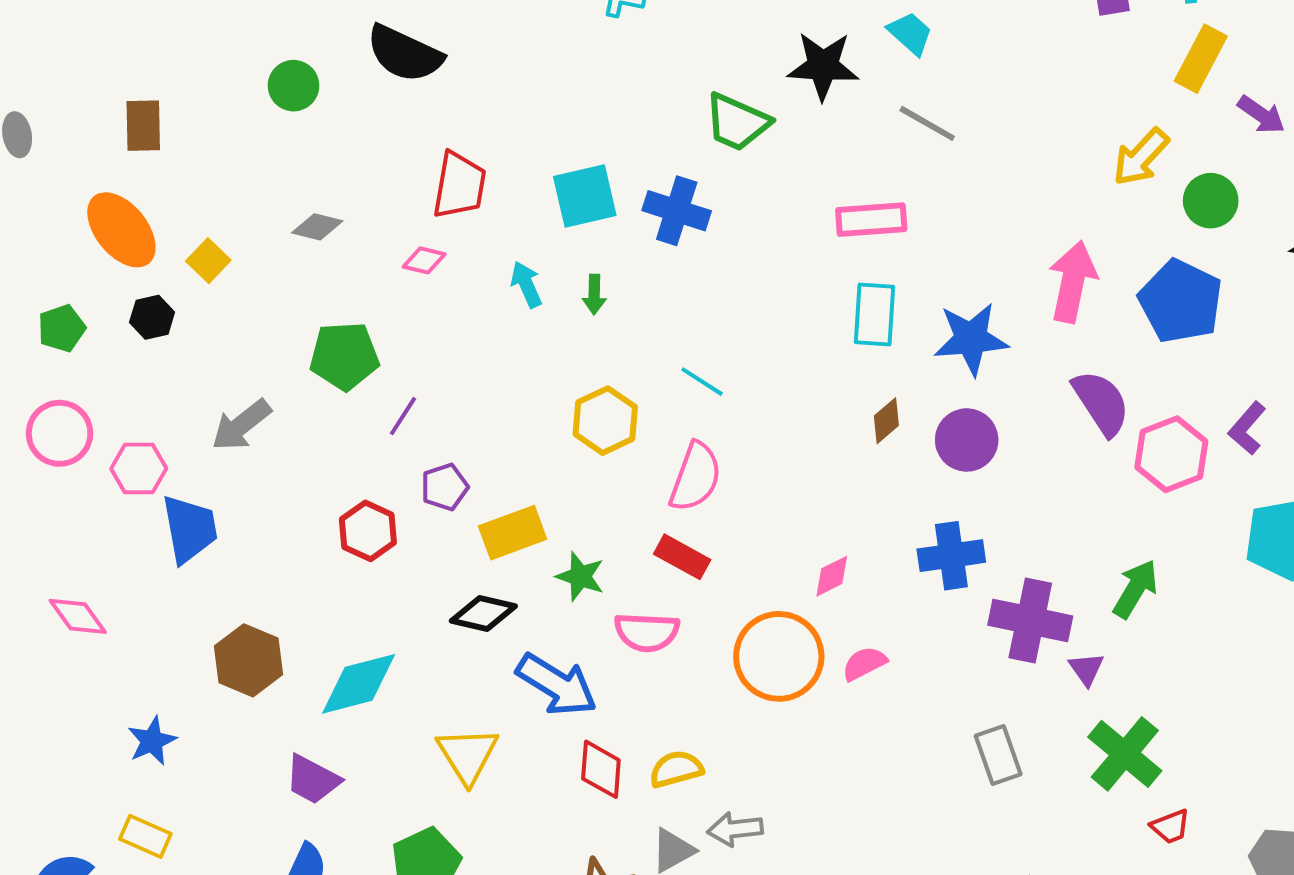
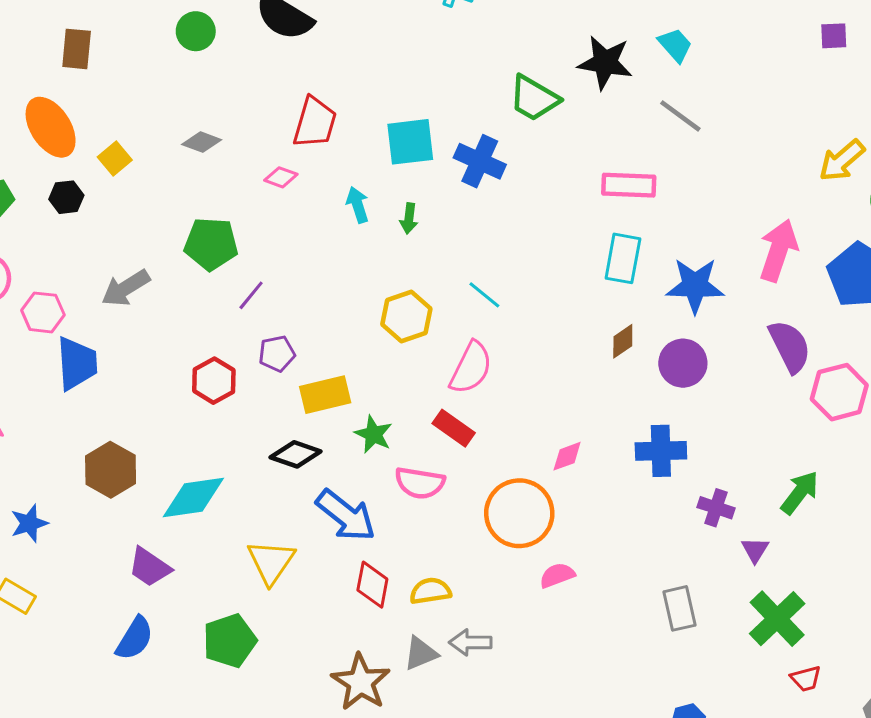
purple cross: (1030, 621) -> (716, 508), size x0.6
pink semicircle: (864, 663) -> (557, 575), moved

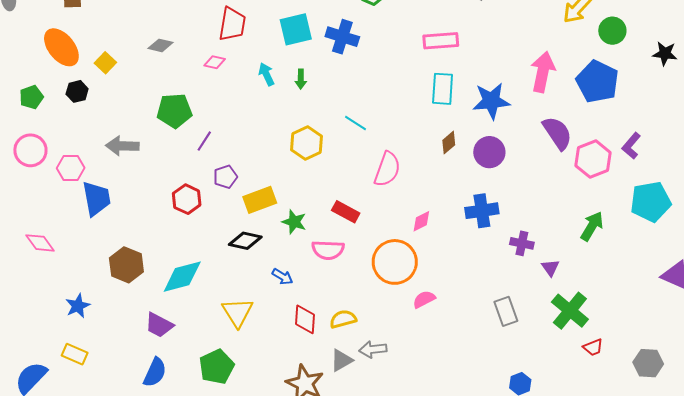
gray arrow: (126, 288) -> (122, 146), turned 40
pink semicircle: (471, 368) -> (387, 169), moved
green arrow: (800, 493) -> (592, 226), moved
blue arrow: (346, 516) -> (282, 277), size x0.5

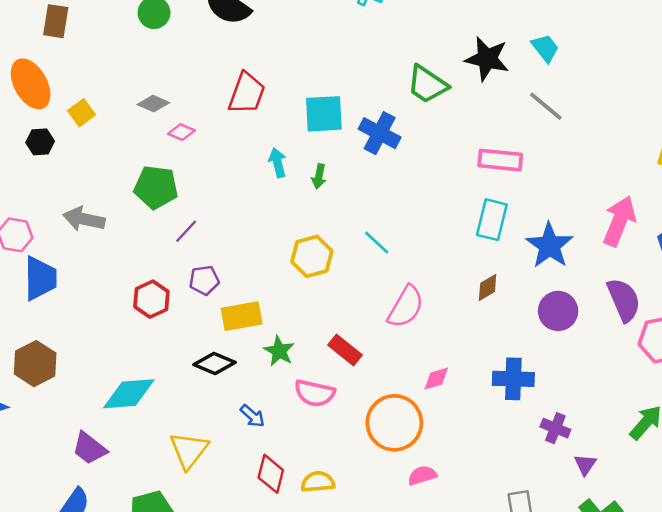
pink diamond: (215, 62) -> (181, 132), moved
blue star: (491, 101) -> (549, 246), turned 30
purple circle: (489, 152) -> (558, 311), moved
brown hexagon: (126, 265) -> (35, 364), moved

